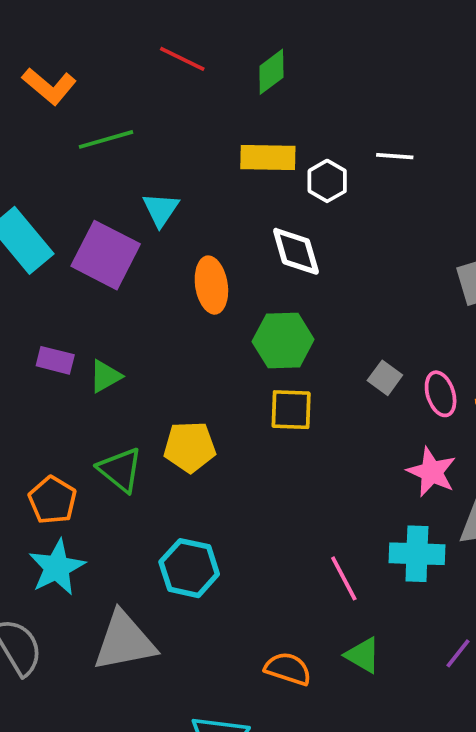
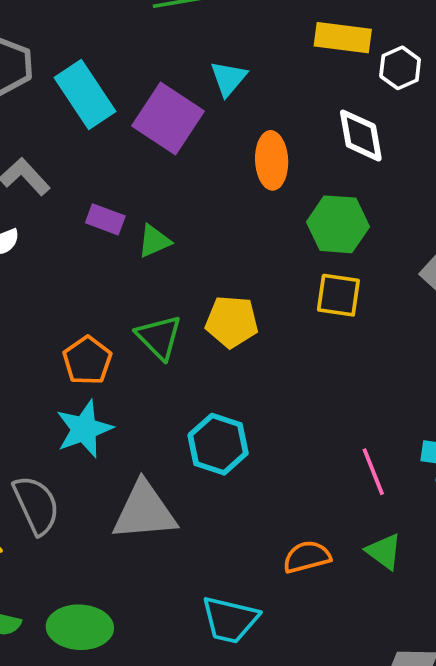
orange semicircle: (288, 669) -> (307, 557), turned -39

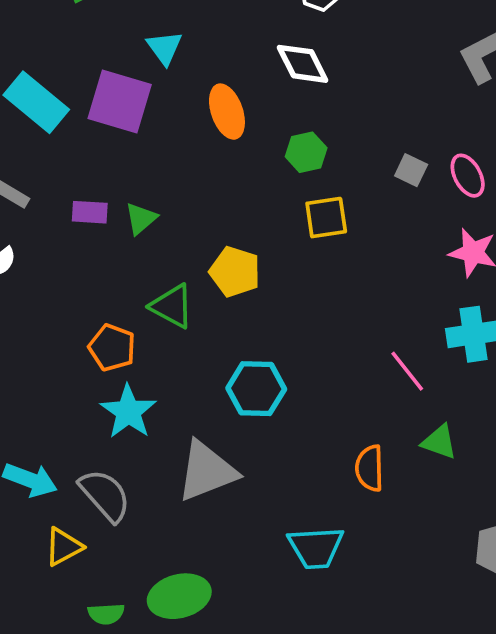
green hexagon: (338, 224) -> (306, 152), size x0.7
yellow pentagon: (232, 322) -> (235, 272), turned 30
orange semicircle: (307, 557) -> (370, 468), turned -60

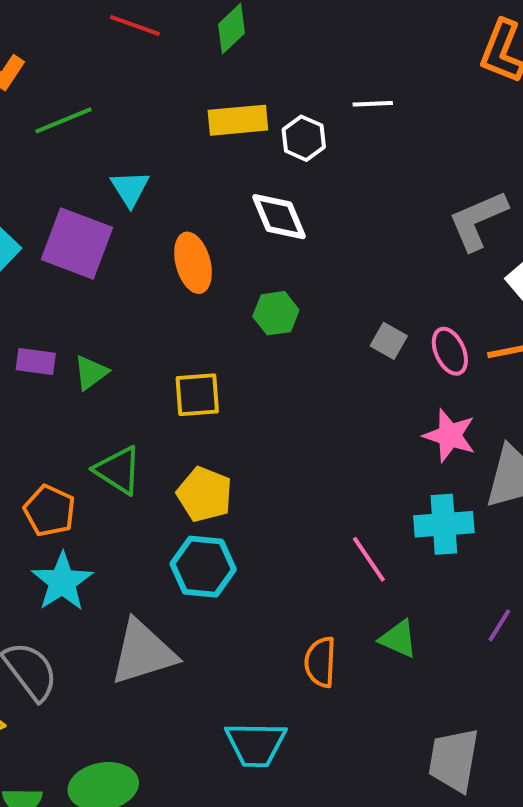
yellow square: (326, 218) -> (197, 395), moved
yellow pentagon: (235, 272) -> (204, 494), moved

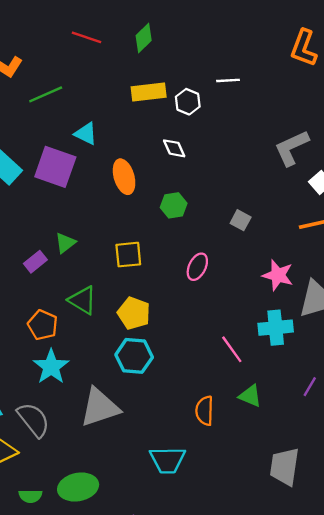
cyan triangle: (130, 188) -> (86, 134), turned -30
white diamond: (279, 217) -> (174, 148), size x0.7
pink ellipse: (450, 351) -> (197, 267), moved, turned 52
purple rectangle: (36, 362) -> (35, 262), moved, turned -45

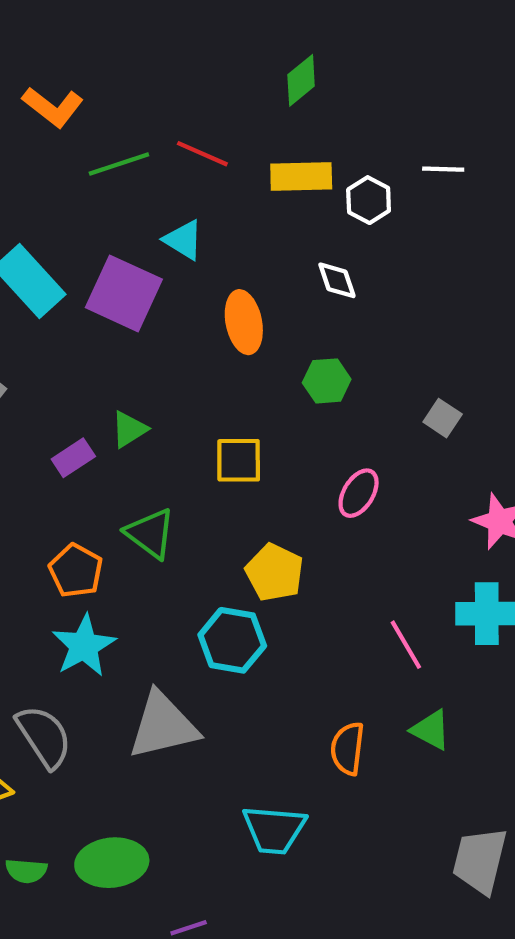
red line: (87, 37) -> (202, 154), moved
yellow pentagon: (134, 313) -> (275, 572), moved

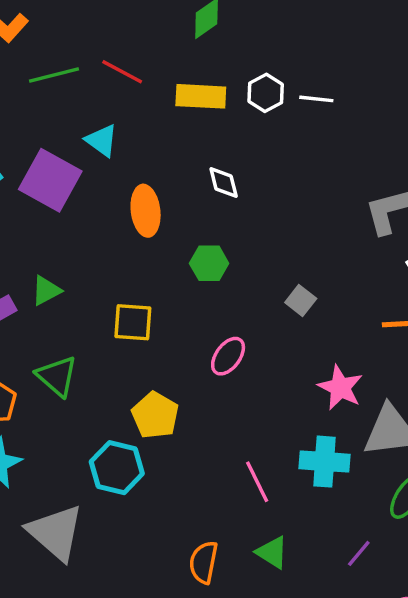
white hexagon: (369, 200) -> (266, 93), moved
gray triangle: (163, 726) -> (56, 532), turned 50

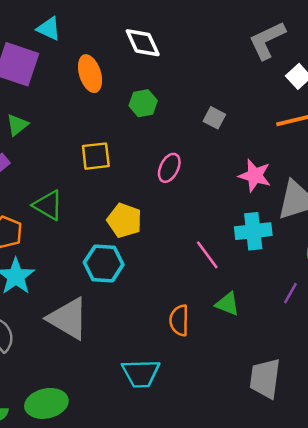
white diamond: (224, 182) -> (143, 43), size x1.4
green triangle: (46, 291) -> (17, 125), moved

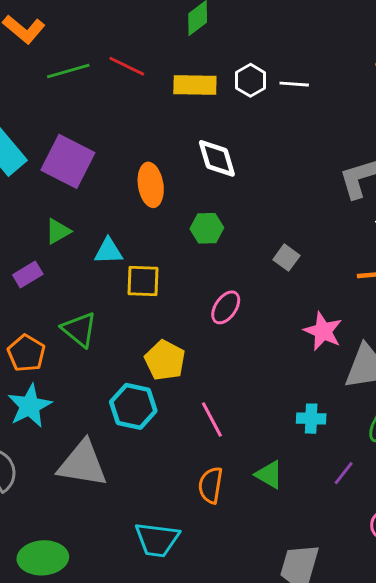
cyan triangle: (49, 29) -> (109, 251), moved, turned -36
cyan cross: (253, 231) -> (311, 419), moved, size x0.7
pink line: (207, 255) -> (212, 420), moved
gray triangle: (68, 319) -> (83, 464), turned -30

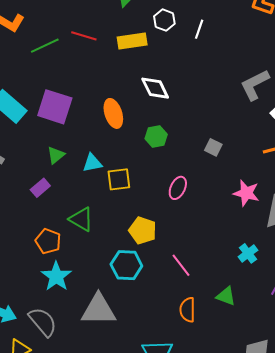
white hexagon: (250, 80) -> (164, 20), moved
white line: (294, 84) -> (199, 29), turned -66
cyan cross: (311, 419) -> (248, 253), turned -30

